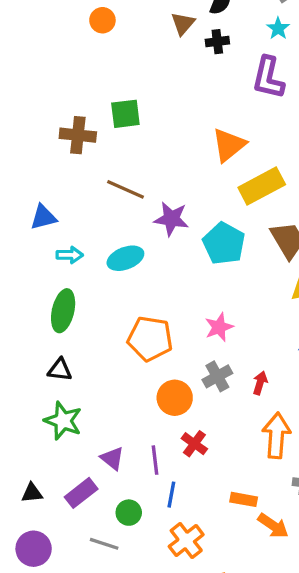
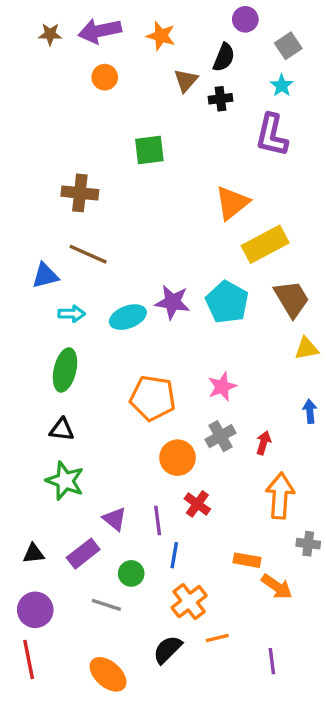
green square: (125, 114) -> (149, 150), moved
brown line: (125, 189) -> (88, 254), moved
purple star: (171, 219) -> (173, 302), moved

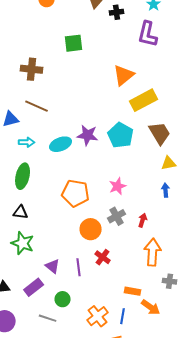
blue arrow: (310, 411) -> (166, 190), moved
blue line: (174, 555) -> (123, 316), moved

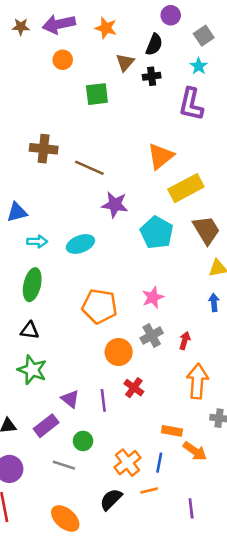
green square: (74, 43) -> (97, 94), moved
brown line: (37, 106) -> (89, 168), moved
purple star: (88, 135) -> (115, 205), moved

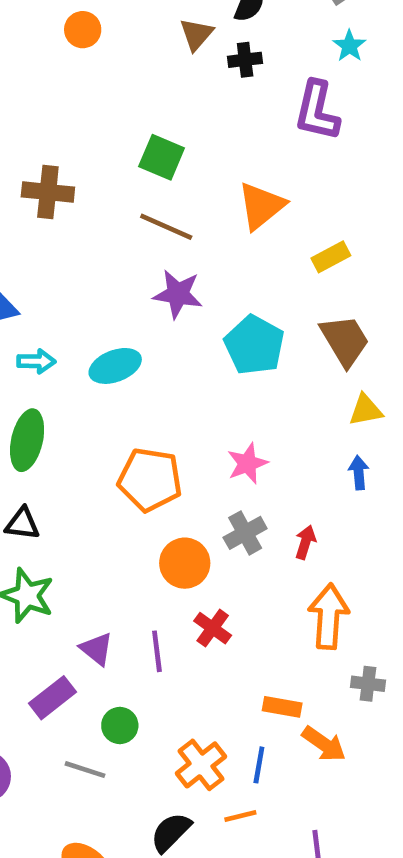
cyan star: (199, 66) -> (349, 46), moved
green square: (97, 94) -> (162, 157), moved, turned 30
brown line: (89, 168) -> (166, 227), moved
yellow rectangle: (186, 188) -> (331, 257), moved, size x0.6

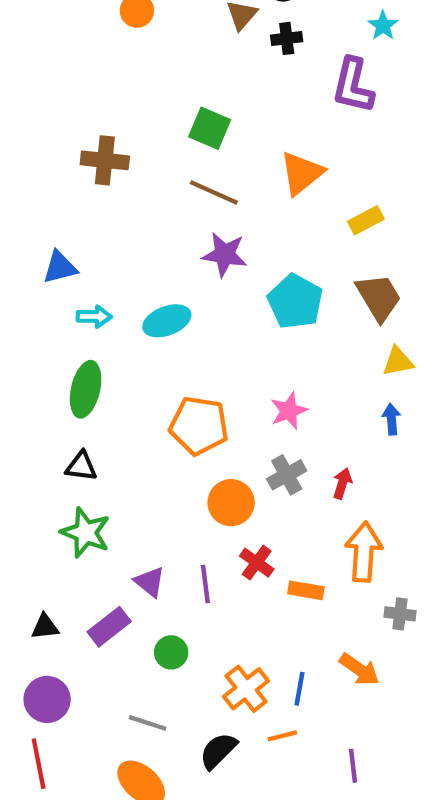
orange rectangle: (282, 707) -> (306, 590), moved
gray line: (85, 770) -> (148, 723), moved

